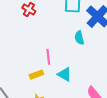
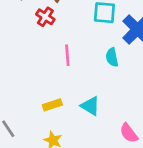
pink line: (48, 57) -> (67, 55), moved

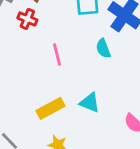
yellow rectangle: (52, 105) -> (51, 108), size x1.4

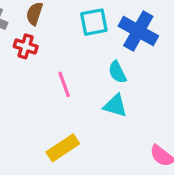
cyan triangle: (90, 103) -> (115, 106), moved

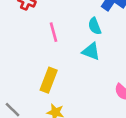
yellow rectangle: (63, 148) -> (49, 80), turned -40

